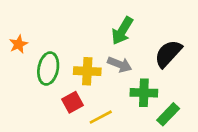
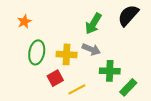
orange star: (19, 44) -> (24, 22), moved
black semicircle: (168, 54) -> (128, 15), moved

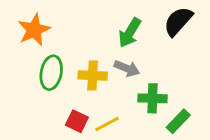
orange star: (24, 22) -> (34, 30), size x1.6
red square: (55, 78) -> (77, 121), moved, turned -35

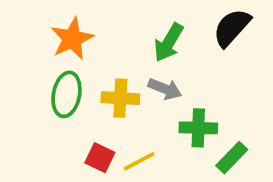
orange star: (34, 30) -> (72, 39), moved

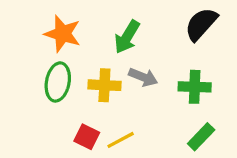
orange star: (72, 39) -> (63, 34), turned -30
green arrow: (169, 42) -> (127, 37), moved
green cross: (198, 128) -> (195, 87), moved

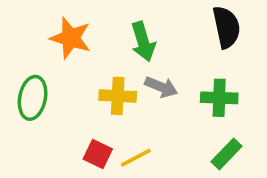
black semicircle: (201, 24) -> (226, 27), turned 126
green arrow: (127, 37) -> (143, 42), turned -48
green ellipse: (58, 82) -> (33, 98), moved

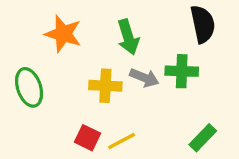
green ellipse: (33, 98) -> (29, 87), turned -30
green cross: (219, 98) -> (182, 71), moved

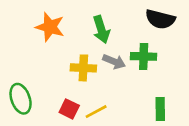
black semicircle: (203, 24) -> (160, 19), turned 116
green ellipse: (29, 87) -> (21, 99), moved
green rectangle: (203, 138) -> (160, 109), turned -45

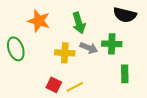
green ellipse: (21, 99) -> (16, 49), moved
green rectangle: (160, 109) -> (125, 74), moved

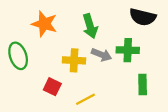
red square: (54, 85) -> (52, 87), moved

